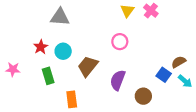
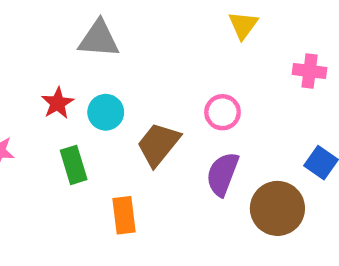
pink cross: (151, 11) -> (310, 71), moved, turned -32
pink circle: (120, 42) -> (222, 112), moved
brown circle: (143, 96) -> (277, 208), size x1.5

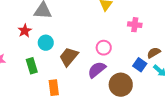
red star: (58, 103) -> (25, 31), moved
pink circle: (222, 112) -> (104, 48), moved
purple semicircle: (222, 174) -> (97, 70), turned 30

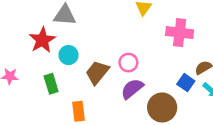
pink cross: (135, 25) -> (180, 33), size x1.5
red star: (25, 31) -> (42, 40), size x1.5
pink circle: (104, 48) -> (128, 63), moved

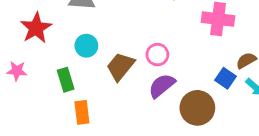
red star: (42, 40) -> (36, 28), moved
orange rectangle: (78, 111) -> (82, 112), moved

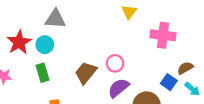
cyan circle: (86, 46) -> (45, 45), moved
green rectangle: (66, 80) -> (42, 73), moved

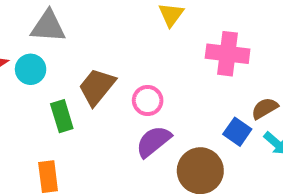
green rectangle: (42, 73) -> (62, 116), moved
brown trapezoid: (86, 73) -> (97, 87), moved

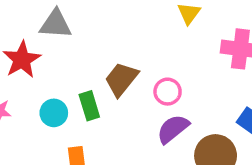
gray triangle: (48, 26) -> (56, 24), moved
cyan circle: (31, 69) -> (54, 113), moved

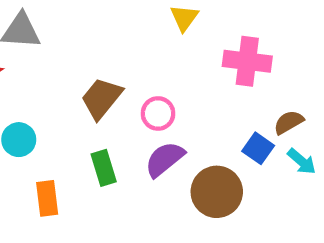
green rectangle: (89, 106) -> (104, 168), moved

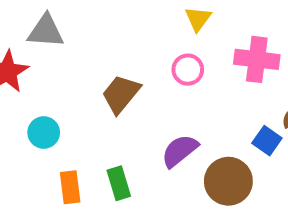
pink circle: (158, 113) -> (188, 70), moved
green rectangle: (104, 168) -> (119, 183), moved

